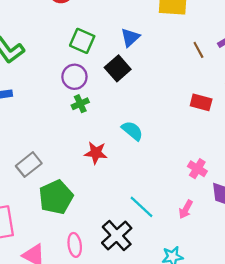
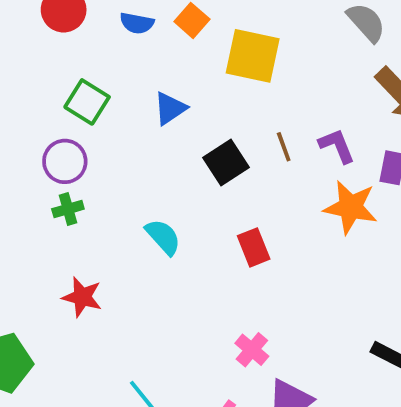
black square: (118, 68) -> (226, 163), moved
red rectangle: (201, 102) -> (254, 247), moved, turned 45
cyan semicircle: (132, 131) -> (163, 237), moved

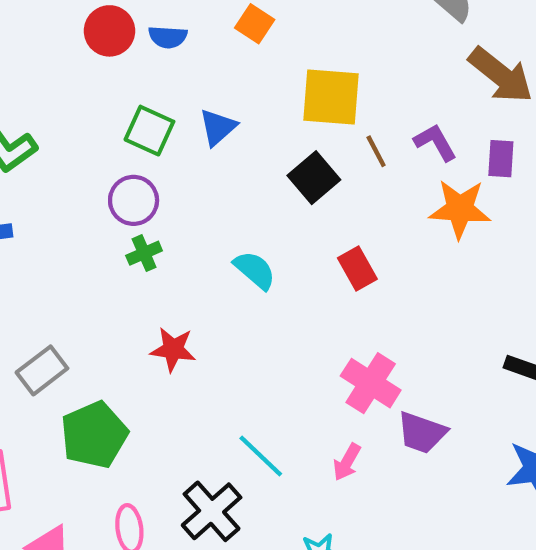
blue semicircle: (137, 23) -> (168, 37), moved
yellow square: (253, 56) -> (331, 97), moved
blue triangle: (170, 108) -> (218, 127), moved
pink cross: (252, 350) -> (371, 383), size x1.5

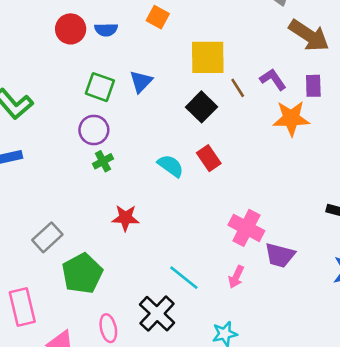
red rectangle: (357, 268) -> (209, 158), moved

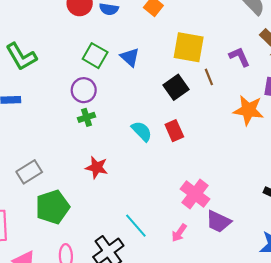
purple L-shape: (273, 79) -> (240, 57), moved
blue triangle: (141, 82) -> (130, 57), turned -42

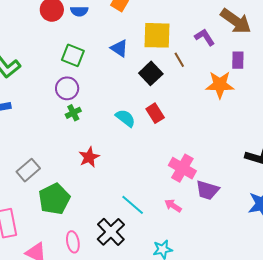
blue triangle: (130, 57) -> (119, 48), moved
red star: (97, 167) -> (89, 157), turned -30
pink arrow: (179, 233) -> (173, 206), turned 96

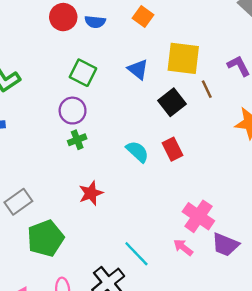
pink arrow: (173, 206) -> (183, 247), moved

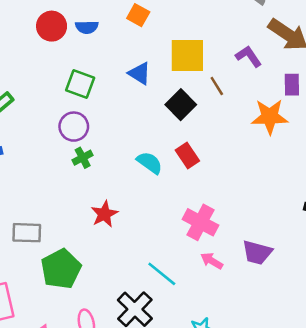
gray rectangle: (18, 202) -> (27, 233), turned 44
pink cross: (198, 216) -> (200, 222), moved

